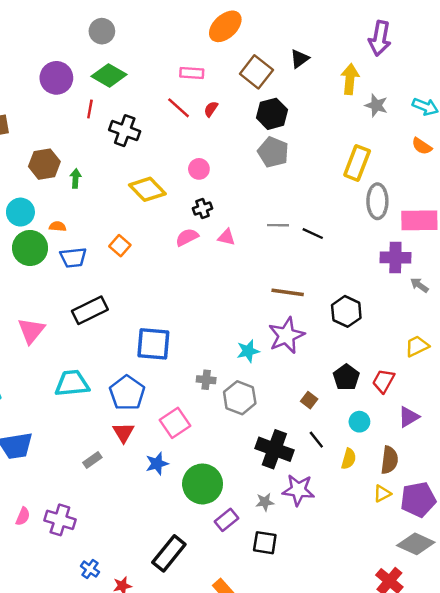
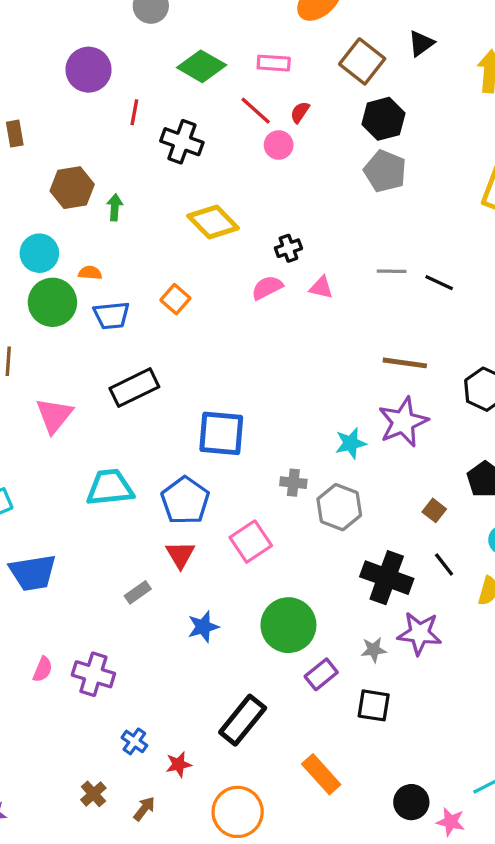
green diamond: (109, 75) -> (202, 66), moved
pink circle: (199, 169) -> (279, 145), moved
blue star: (157, 464) -> (203, 627), moved

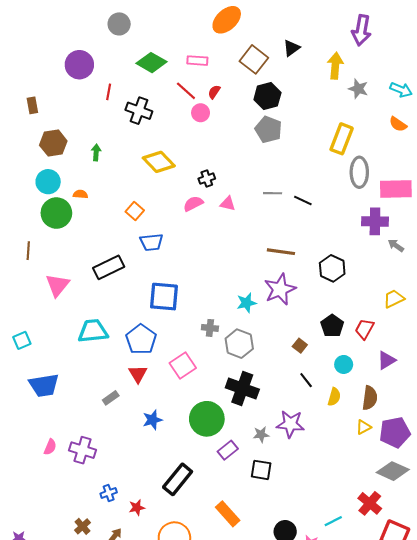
brown hexagon: (72, 188) -> (53, 143), moved
blue trapezoid: (111, 315) -> (151, 242), moved
black cross: (387, 578) -> (242, 388), moved
blue cross: (134, 741) -> (109, 493), turned 35

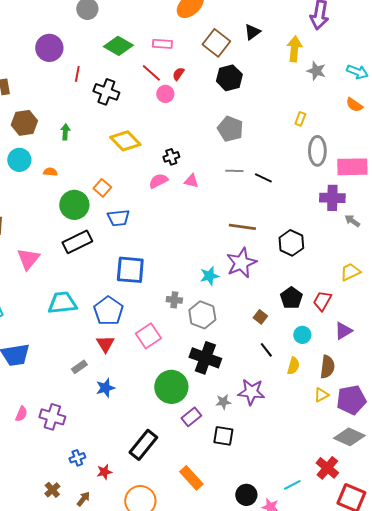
gray pentagon: (268, 129) -> (230, 129), moved
yellow rectangle: (342, 139) -> (300, 119), size x0.5
green circle: (56, 213) -> (74, 205), moved
blue star: (152, 420) -> (105, 388), moved

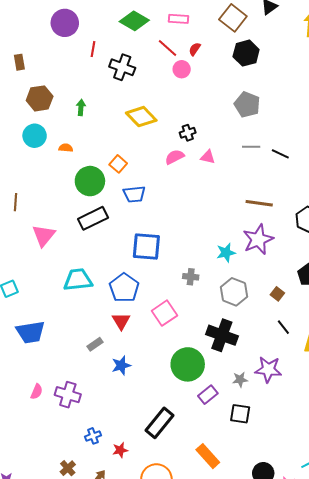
gray hexagon: (202, 315) -> (234, 292), moved

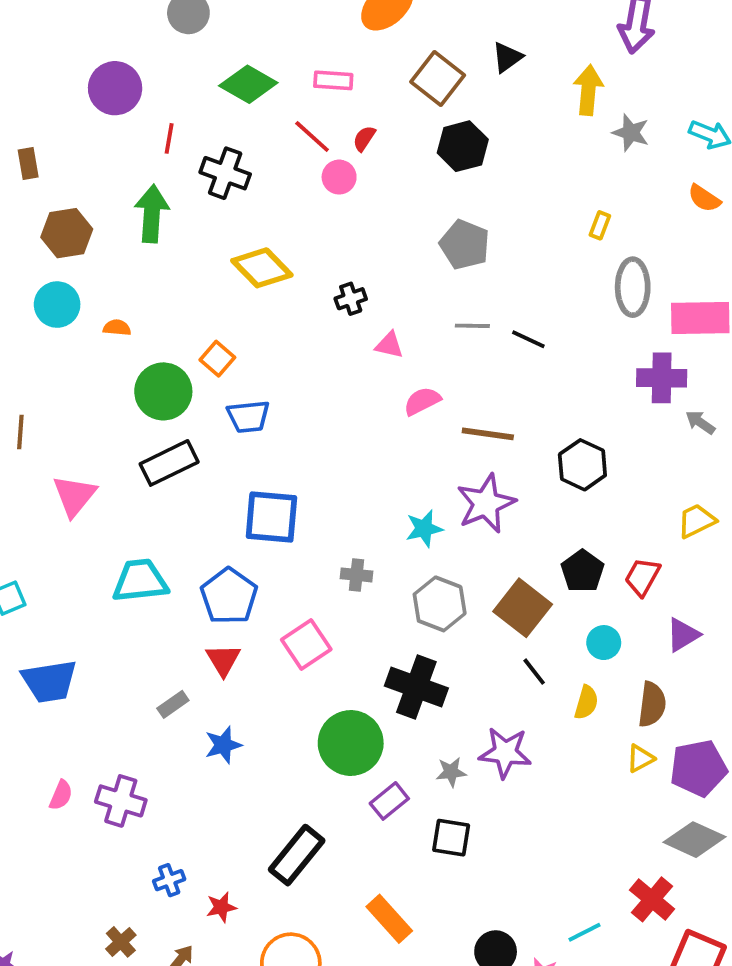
green arrow: (81, 108) -> (152, 214), moved, size x1.8
pink semicircle: (175, 157) -> (422, 401), moved
brown square: (277, 294) -> (523, 608), size x2.0

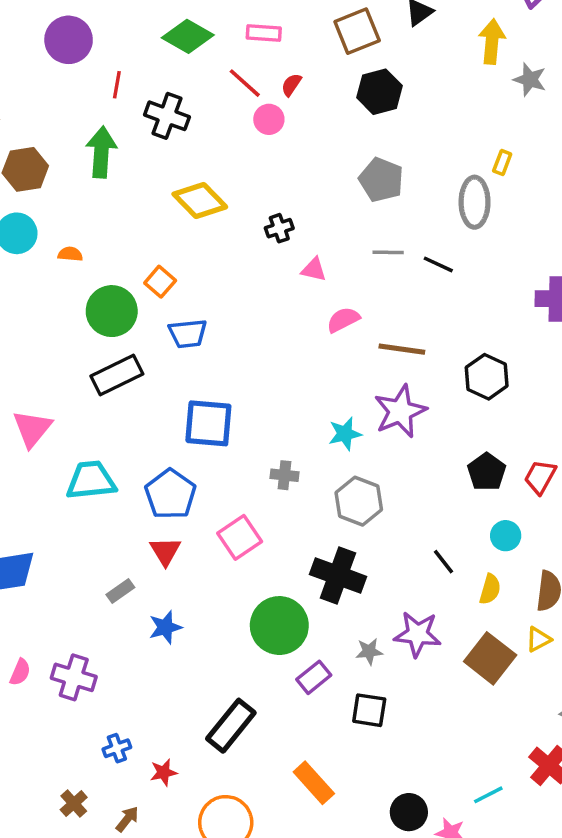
brown square: (438, 79) -> (357, 31), turned 30
gray ellipse: (633, 287) -> (475, 202), moved
pink triangle: (74, 496) -> (32, 429), moved
brown square: (523, 608) -> (490, 658), moved

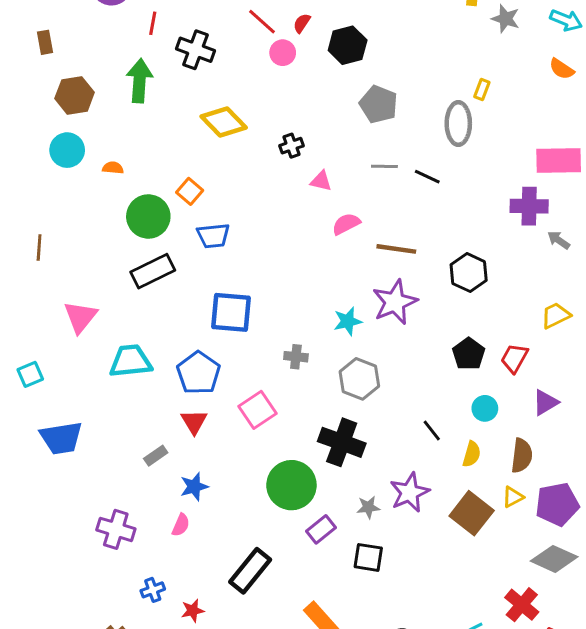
black hexagon: (379, 92) -> (348, 45), moved
purple star: (418, 634) -> (410, 493), turned -30
pink semicircle: (20, 672) -> (181, 525), moved

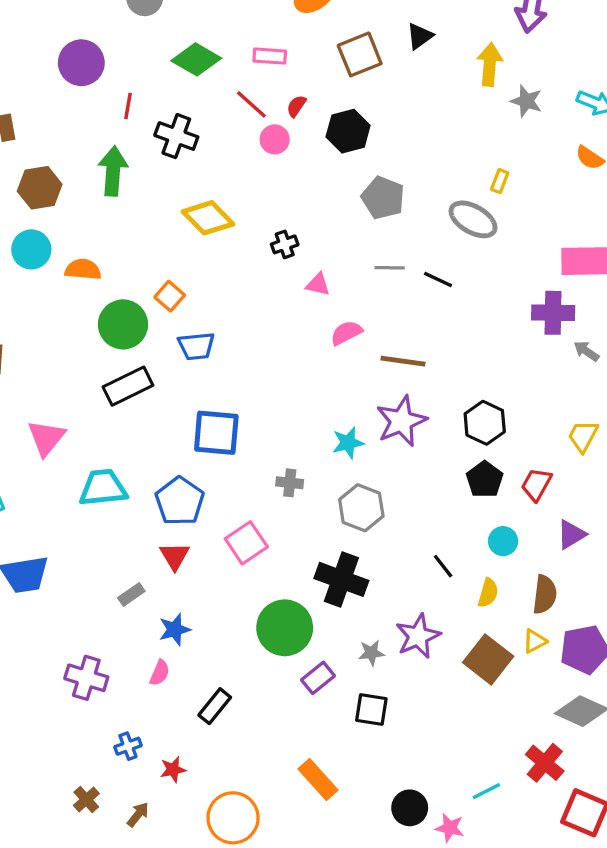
gray ellipse: (458, 124) -> (473, 219), turned -60
orange semicircle: (113, 168) -> (83, 269), size x1.5
black hexagon: (469, 273) -> (485, 423), moved
yellow trapezoid: (556, 315) -> (583, 436), turned -36
black rectangle: (250, 571) -> (215, 706), moved, size x0.7

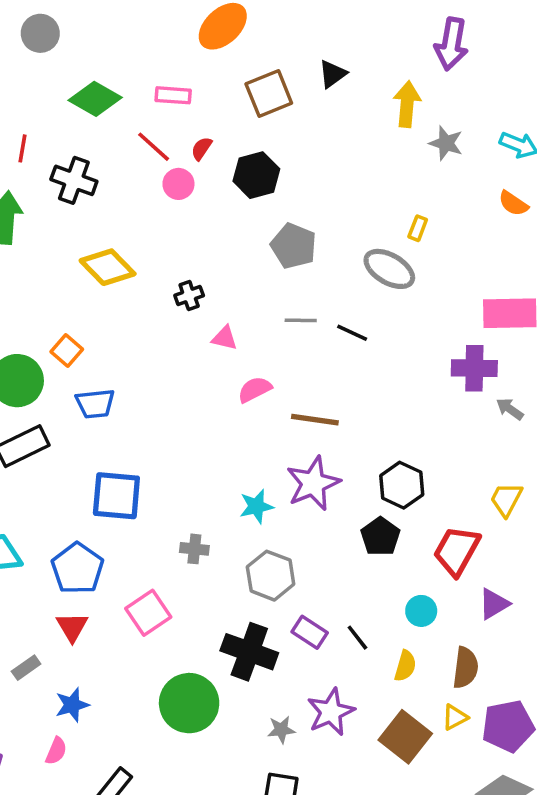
black pentagon: (485, 479) -> (380, 537), moved
red trapezoid: (536, 484) -> (457, 551), size x1.4
purple rectangle: (318, 678) -> (310, 632), moved, turned 72

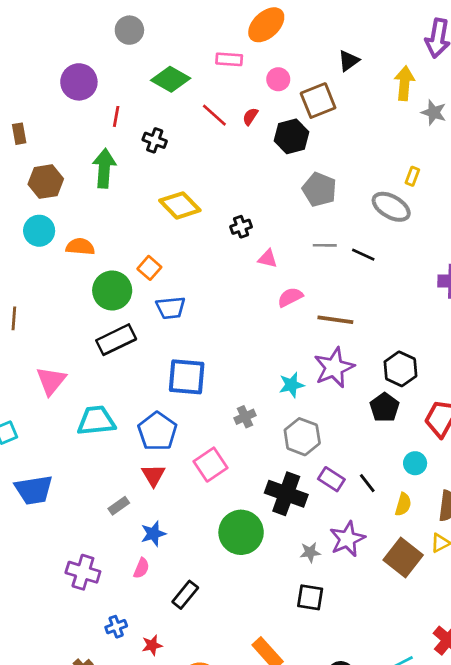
brown square: (269, 94) -> (318, 101), moved
pink rectangle: (173, 95) -> (229, 59), moved
black cross: (74, 180) -> (155, 140), size x0.7
pink circle: (178, 184) -> (278, 79), moved
gray cross: (194, 549) -> (245, 417), turned -30

